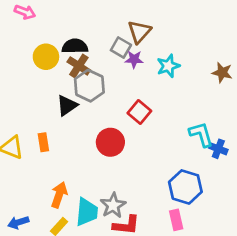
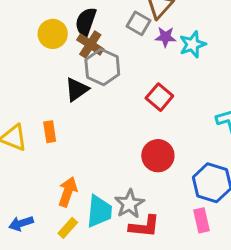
black semicircle: (75, 46) -> (86, 22), turned -70
purple star: (134, 59) -> (165, 37), moved
red circle: (110, 142) -> (158, 156), moved

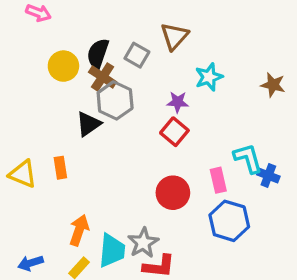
gray square: (138, 23) -> (137, 55), moved
purple star: (165, 37) -> (178, 102), moved
pink rectangle: (202, 220) -> (218, 180), moved

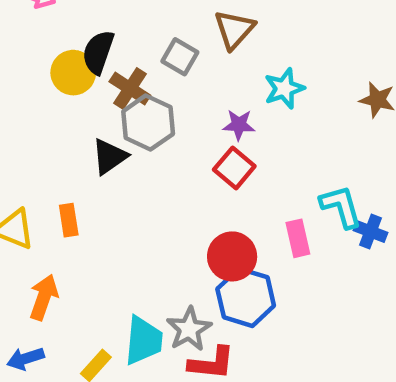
black semicircle: (98, 54) -> (98, 52), moved
blue hexagon: (229, 221) -> (246, 297), moved
orange arrow: (79, 230) -> (44, 297), moved

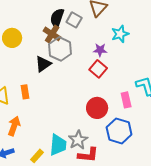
black semicircle: (98, 52) -> (57, 18), moved
yellow circle: (73, 73) -> (12, 38), moved
blue hexagon: (246, 297) -> (119, 131), moved

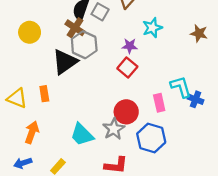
black triangle: (43, 64) -> (65, 62), size x1.4
gray star: (78, 140) -> (114, 129), moved
cyan trapezoid: (58, 145) -> (82, 135), moved, turned 130

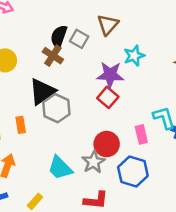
gray hexagon: (84, 45) -> (56, 108), moved
purple star: (130, 46) -> (110, 75), size x1.6

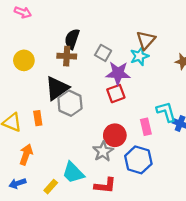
brown triangle: (108, 25) -> (146, 40), moved
gray square: (79, 39) -> (103, 53), moved
brown cross: (53, 56) -> (67, 56), turned -30
red square: (108, 97) -> (116, 94), turned 30
cyan trapezoid: (60, 168) -> (73, 173), moved

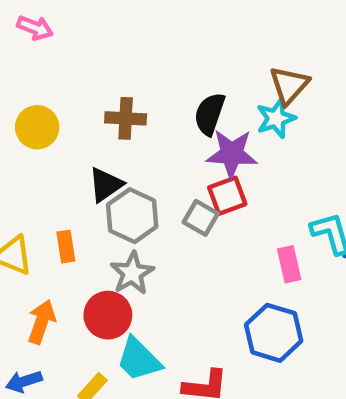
black semicircle: (72, 39) -> (210, 114), moved
gray square: (103, 53) -> (201, 218), moved
black triangle: (57, 88) -> (106, 185), size x0.7
red circle: (115, 135) -> (108, 315), moved
gray star: (103, 151) -> (132, 273), moved

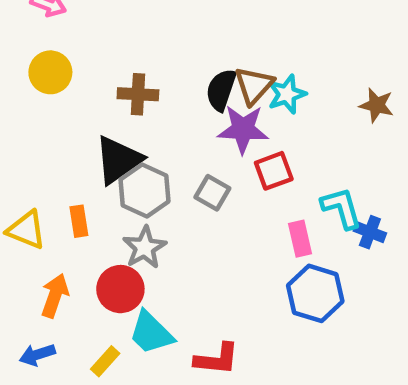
brown triangle: (289, 85) -> (254, 85), moved
yellow circle: (37, 127) -> (50, 72), moved
black triangle: (106, 185) -> (118, 160), size x1.4
red square: (227, 196) -> (274, 171), moved
blue hexagon: (274, 333) -> (315, 293), moved

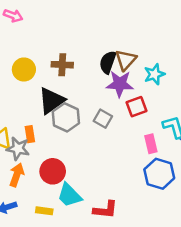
yellow circle: (50, 72) -> (24, 69), moved
cyan star: (287, 94) -> (154, 74), moved
gray star: (145, 247) -> (18, 149), moved, turned -30
yellow rectangle: (105, 361) -> (44, 211), turned 56

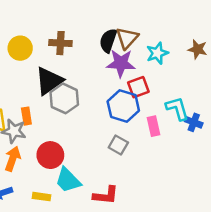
gray square: (103, 119) -> (118, 145), moved
blue hexagon: (159, 174) -> (123, 106), moved

